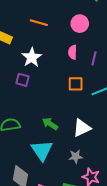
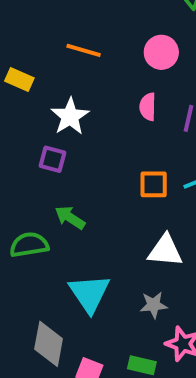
orange square: (76, 84) -> (154, 184), moved
green arrow: (50, 124) -> (70, 218), moved
white triangle: (82, 128) -> (165, 251), turned 30

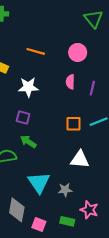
white star: (70, 116) -> (28, 87), turned 30
purple square: (52, 159) -> (23, 117), moved
gray star: (154, 305) -> (65, 190), moved

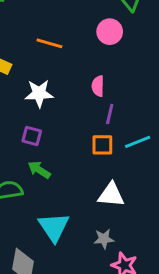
pink circle: (78, 52) -> (110, 32), moved
purple line: (92, 88) -> (110, 114), moved
gray star: (65, 190) -> (104, 239), moved

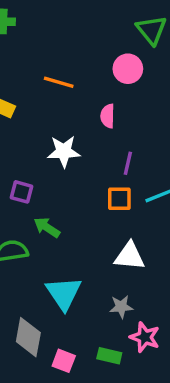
pink semicircle: (98, 86) -> (108, 116), moved
white star: (39, 93) -> (64, 151), moved
purple square: (32, 136) -> (22, 192), moved

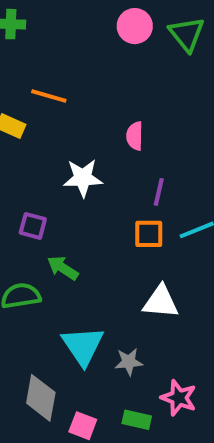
pink circle: (128, 69) -> (135, 26), moved
orange line: (59, 82) -> (49, 96), moved
gray star: (121, 307) -> (129, 362), moved

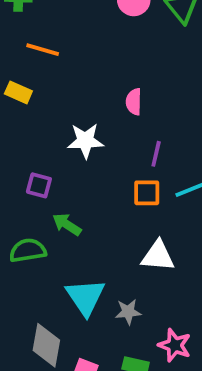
orange line: (49, 96) -> (43, 50), moved

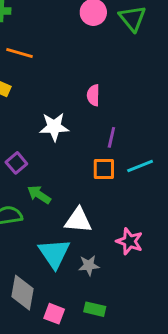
purple square: (39, 185) -> (16, 163), turned 35
white triangle: (158, 256) -> (78, 220), moved
pink star: (175, 345) -> (129, 241), moved

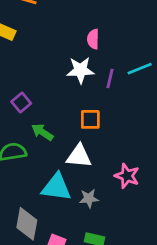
white star: (54, 127) -> (80, 70), moved
cyan line: (140, 166) -> (140, 69), moved
orange square: (104, 169) -> (90, 119), moved
cyan triangle: (54, 253) -> (56, 187), turned -48

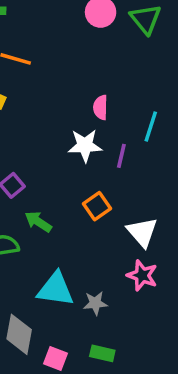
cyan line: (140, 69) -> (151, 126), moved, turned -50
orange square: (90, 119) -> (97, 206), turned -35
white triangle: (79, 156) -> (142, 232), moved, turned 44

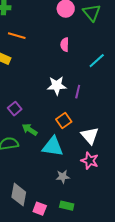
pink semicircle: (101, 107) -> (65, 45), moved
cyan line: (151, 126) -> (97, 61), moved, turned 30
cyan triangle: (56, 289) -> (53, 147), moved

